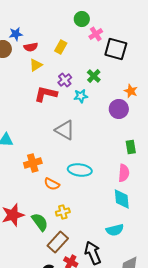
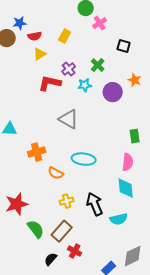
black square: (116, 49) -> (124, 46), moved, size x0.6
purple circle: (119, 109) -> (113, 92), moved
green semicircle: (40, 222) -> (36, 229), moved
black arrow: (93, 253) -> (95, 204), moved

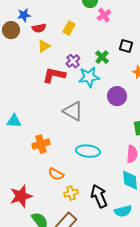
black square: (124, 46) -> (126, 46), moved
cyan star: (85, 85) -> (89, 77), size x1.5
purple circle: (113, 92) -> (117, 96), moved
orange semicircle: (56, 173) -> (56, 174), moved

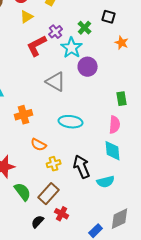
red L-shape: (54, 75) -> (37, 46), turned -40
cyan star: (89, 77) -> (72, 48), turned -30
purple circle: (117, 96) -> (88, 67), moved

